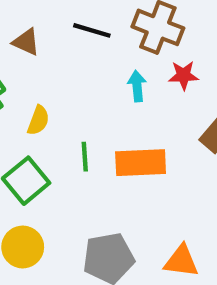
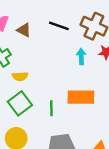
yellow semicircle: (38, 120) -> (20, 76), moved, turned 63
green line: (85, 157) -> (51, 108), moved

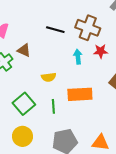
brown triangle: (24, 30) -> (24, 50), moved
yellow semicircle: (20, 76) -> (49, 77), moved

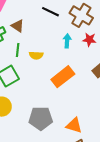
orange rectangle: (80, 94) -> (63, 77), turned -45
green line: (53, 106) -> (18, 50), moved

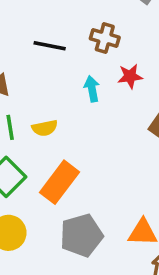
brown cross: (81, 15) -> (105, 38), size x0.7
orange rectangle: (63, 77) -> (60, 182), moved

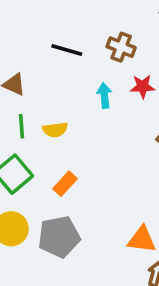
orange rectangle: (60, 182) -> (65, 184), size x0.6
gray pentagon: (81, 235) -> (59, 237), moved

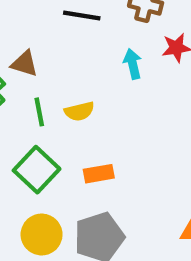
orange rectangle: (65, 184) -> (99, 174), turned 45

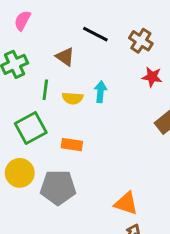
brown triangle: (24, 64) -> (65, 57), moved
cyan arrow: (133, 64) -> (100, 92), moved

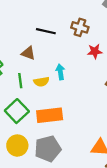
orange rectangle: (72, 145) -> (50, 115), size x1.6

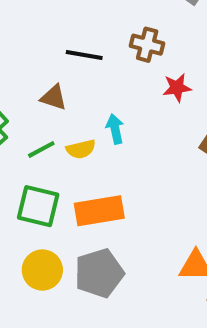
green line: (20, 81) -> (41, 149), turned 72
green square: (17, 111) -> (38, 206), turned -30

